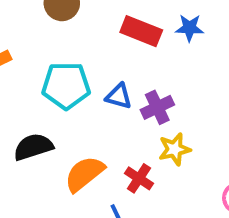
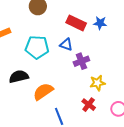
blue triangle: (119, 96) -> (66, 45), moved
yellow star: (175, 149) -> (98, 83), moved
red cross: (139, 178) -> (89, 105), moved

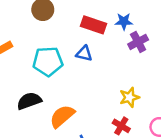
purple cross: (81, 61) -> (138, 42), moved

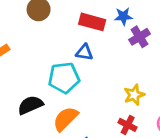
cyan pentagon: (48, 61) -> (64, 78), moved

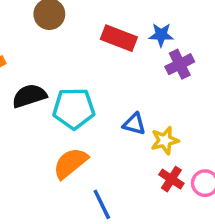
blue triangle: (84, 52) -> (134, 124), moved
black semicircle: (30, 105) -> (29, 96), moved
red cross: (128, 125) -> (171, 179), moved

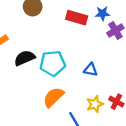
yellow star: (165, 140) -> (95, 104), moved

